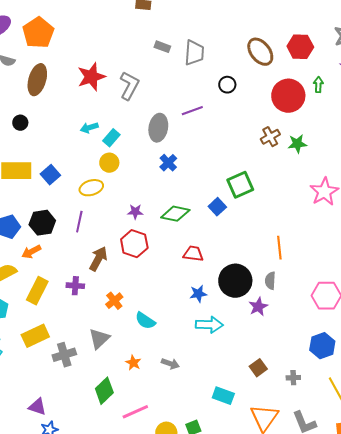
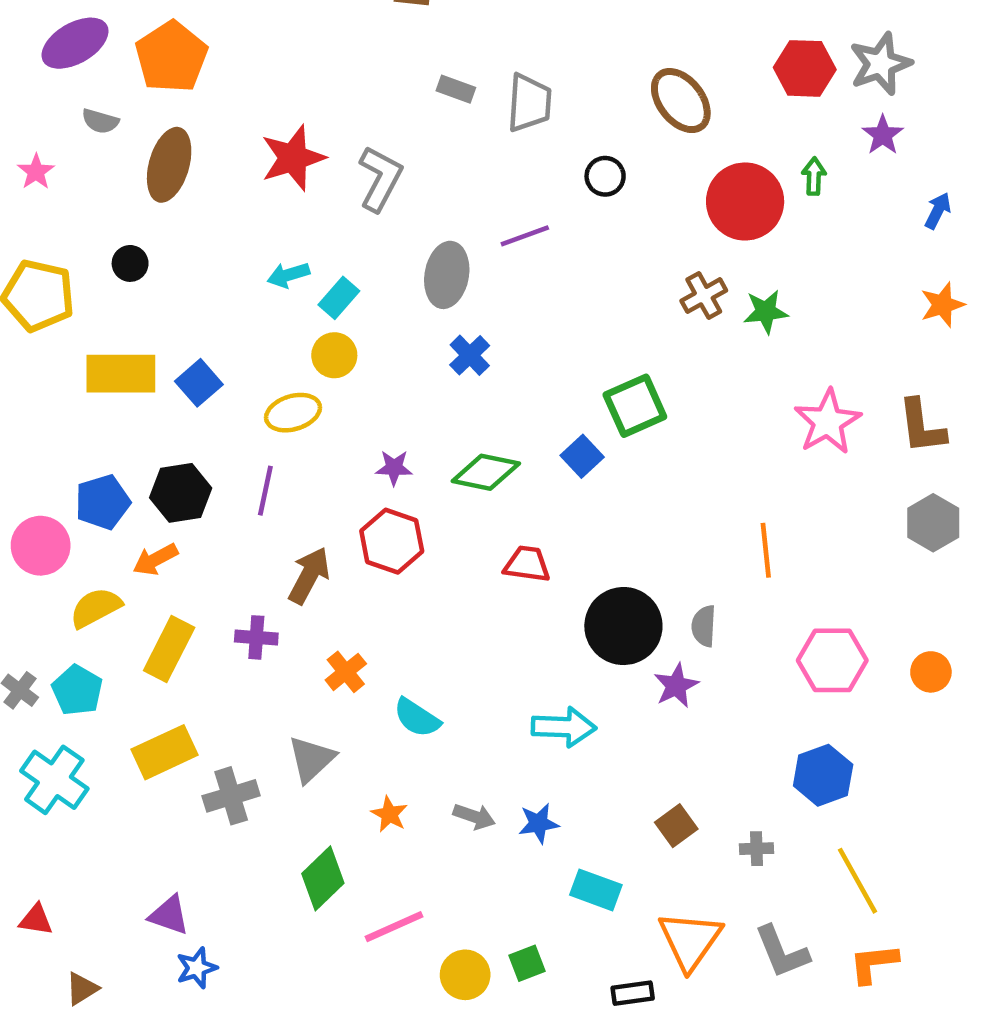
red hexagon: (300, 47) -> (805, 68), moved
orange line: (279, 248) -> (766, 550), moved
blue star: (198, 294) -> (539, 823), moved

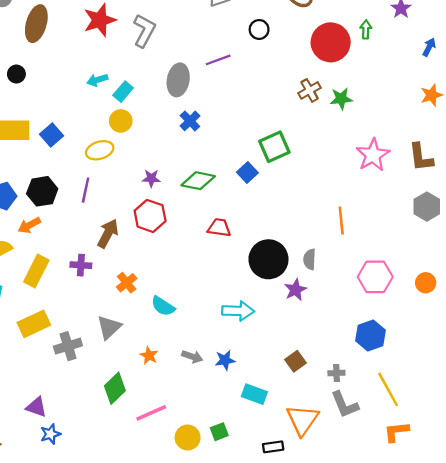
gray L-shape: (782, 952) -> (345, 405), moved

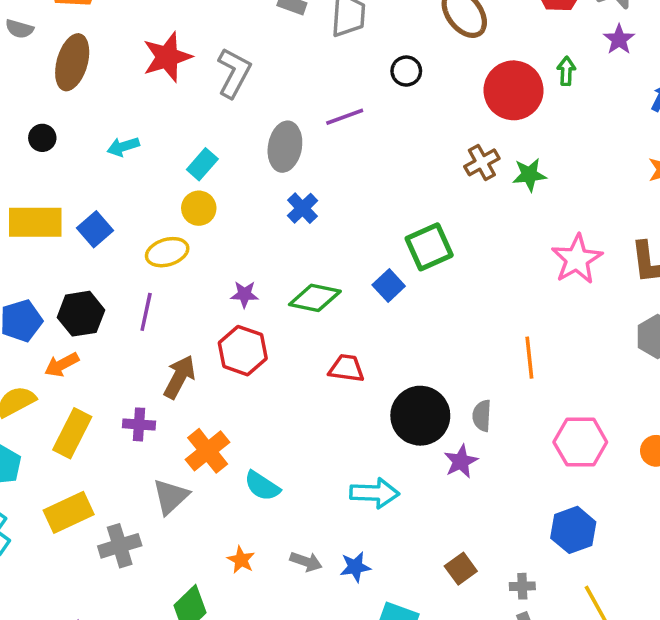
cyan arrow: (97, 80) -> (123, 147), moved
orange cross: (127, 283) -> (208, 451), size x1.4
gray triangle: (109, 327) -> (171, 497), moved

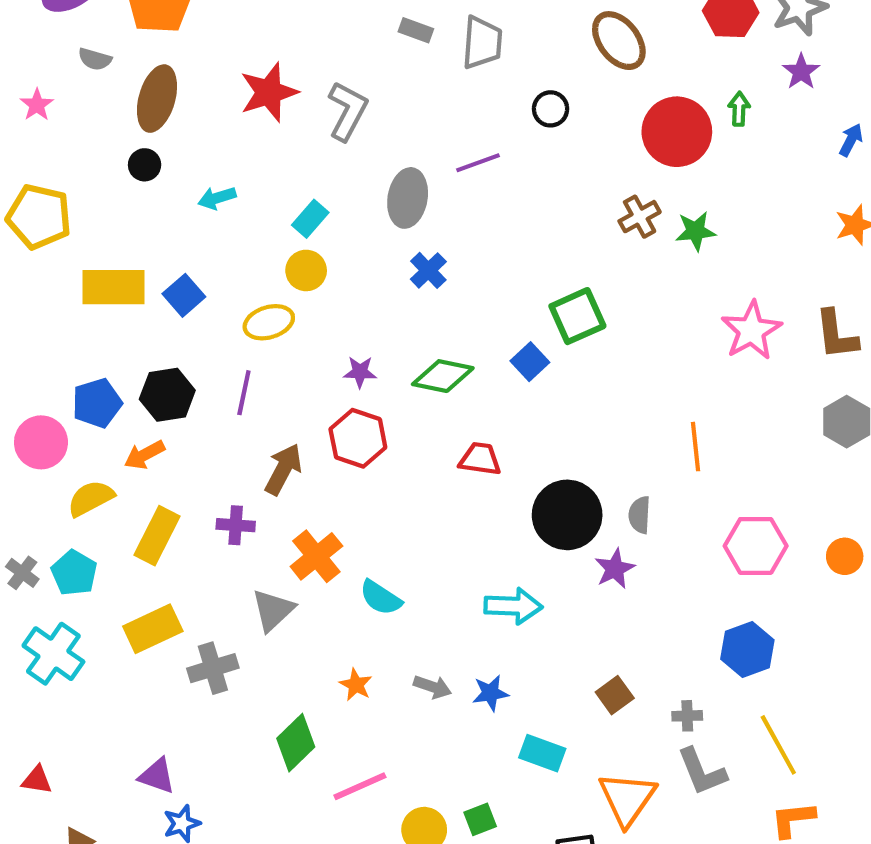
black circle: (42, 138) -> (145, 165), moved

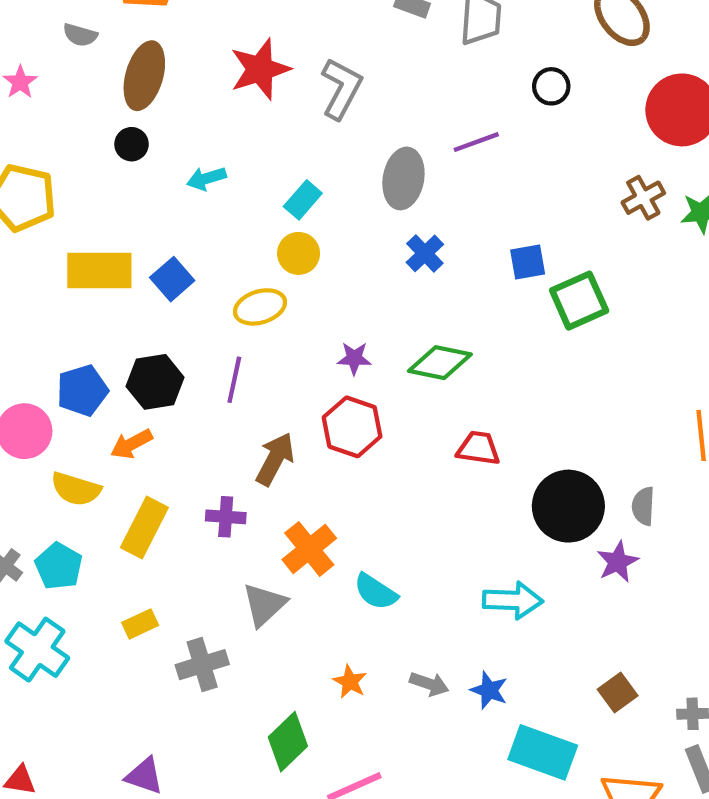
blue square: (530, 362) -> (528, 262), moved, turned 33
yellow semicircle: (91, 498) -> (76, 489), turned -135
yellow rectangle: (153, 629) -> (140, 624), size x0.6
blue star: (490, 693) -> (489, 690), turned 30
cyan rectangle: (542, 753) -> (543, 752), size x1.4

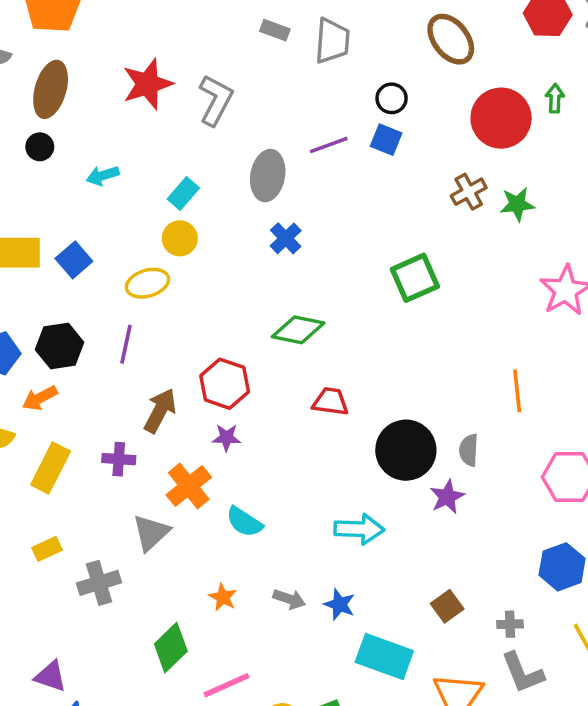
blue square: (528, 262) -> (386, 140), moved, turned 32
purple star: (354, 358) -> (226, 438), moved

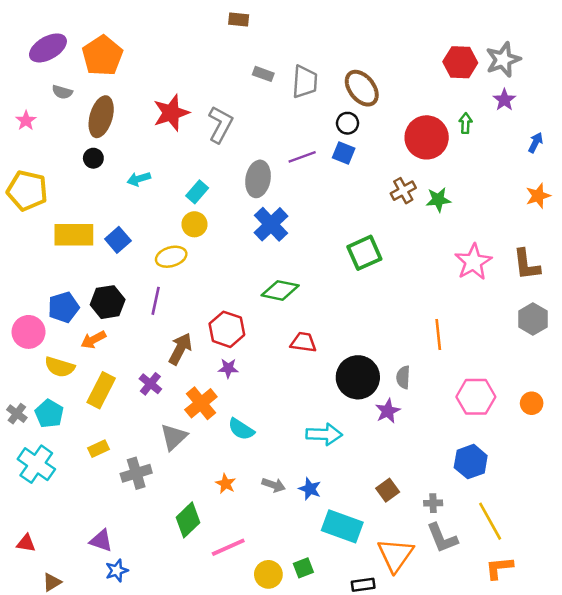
brown ellipse: (451, 39) -> (362, 88), moved
blue cross: (286, 238) -> (271, 224), size x1.5
purple cross: (119, 459) -> (150, 384), turned 35

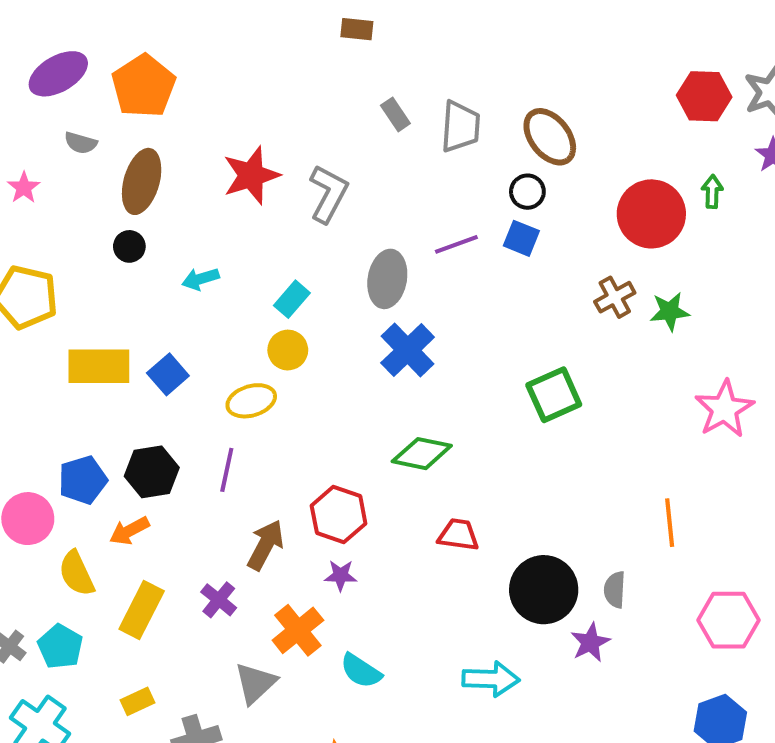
gray rectangle: (263, 74) -> (395, 114), turned 36
yellow semicircle: (60, 367) -> (77, 573), turned 48

